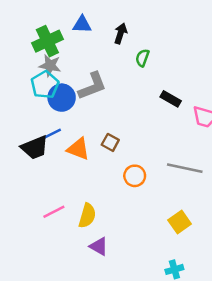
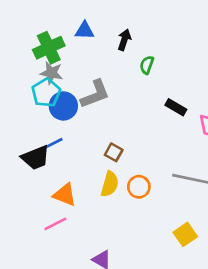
orange triangle: (78, 149) -> (65, 195), moved
yellow semicircle: (87, 216) -> (110, 184), moved

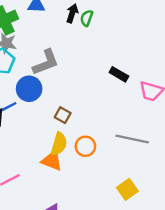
green semicircle: (147, 65) -> (87, 18), moved
blue circle: (63, 106) -> (29, 89), moved
orange triangle: (65, 195) -> (52, 161), moved

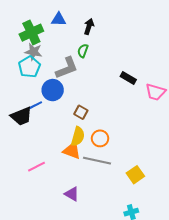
green semicircle: (87, 18) -> (83, 51), moved
gray line: (132, 139) -> (97, 161), moved

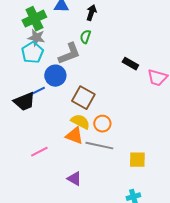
brown square: (81, 112) -> (83, 98), size x1.6
yellow semicircle: (78, 136) -> (80, 122), turned -78
yellow square: (135, 175) -> (137, 160), turned 36

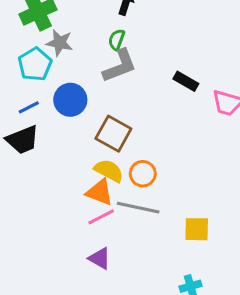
gray star: (36, 38) -> (60, 43), moved
gray L-shape: (69, 54) -> (120, 66), moved
blue line: (38, 91) -> (29, 107), moved
pink line: (39, 152) -> (101, 217), moved

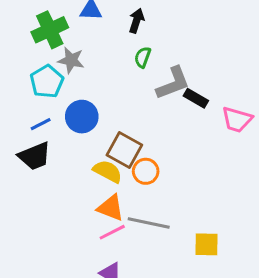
green semicircle: (117, 40) -> (143, 57), moved
gray L-shape: (120, 66) -> (173, 83), moved
yellow semicircle: (109, 171) -> (108, 171), moved
orange circle: (143, 174) -> (146, 171), moved

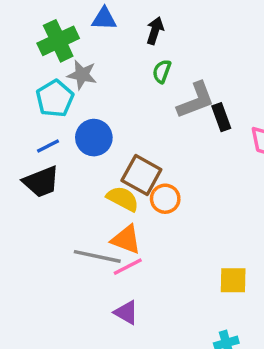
black rectangle: (196, 98) -> (221, 117), turned 40
gray line: (149, 223) -> (97, 256), moved

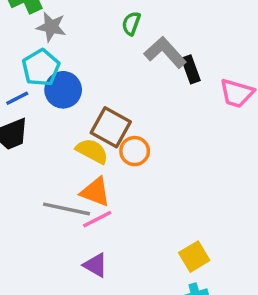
cyan pentagon: (55, 99) -> (41, 68), moved
gray L-shape: (196, 100) -> (165, 52), turned -111
yellow square: (233, 280) -> (194, 257), moved, turned -32

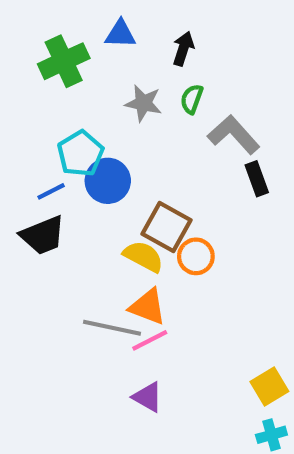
gray star: (51, 27) -> (143, 103), moved
black rectangle: (191, 69) -> (257, 179), moved

